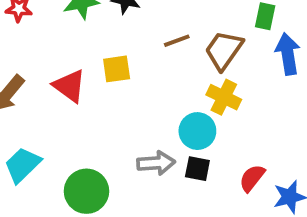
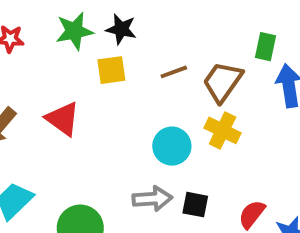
yellow square: (117, 69) -> (111, 70), moved
cyan circle: (197, 131) -> (172, 146), moved

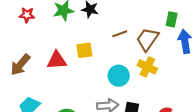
yellow square: (111, 70) -> (84, 50), moved
red triangle: (63, 119) -> (57, 60), turned -40

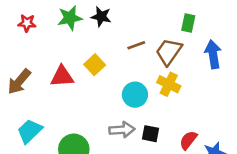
green rectangle: (172, 19) -> (188, 23), moved
yellow square: (84, 50) -> (95, 65), turned -35

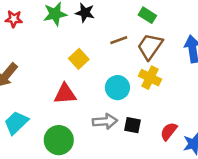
green rectangle: (188, 23) -> (147, 15), moved, turned -70
red triangle: (62, 76) -> (65, 94), moved

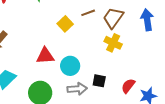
yellow square: (79, 59) -> (65, 24), moved
cyan circle: (117, 88) -> (70, 66), moved
gray arrow: (105, 121) -> (77, 89), moved

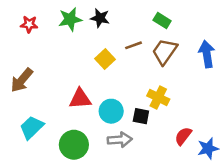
yellow cross: (113, 43) -> (158, 98), moved
black square: (99, 81) -> (141, 116), moved

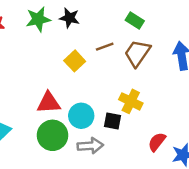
green circle: (74, 145) -> (53, 135), moved

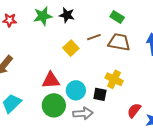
brown trapezoid: (137, 53) -> (119, 42), turned 65

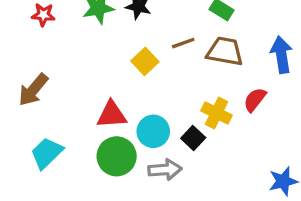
black square: (100, 94) -> (193, 138), turned 32
red semicircle: (134, 110) -> (255, 100), moved

